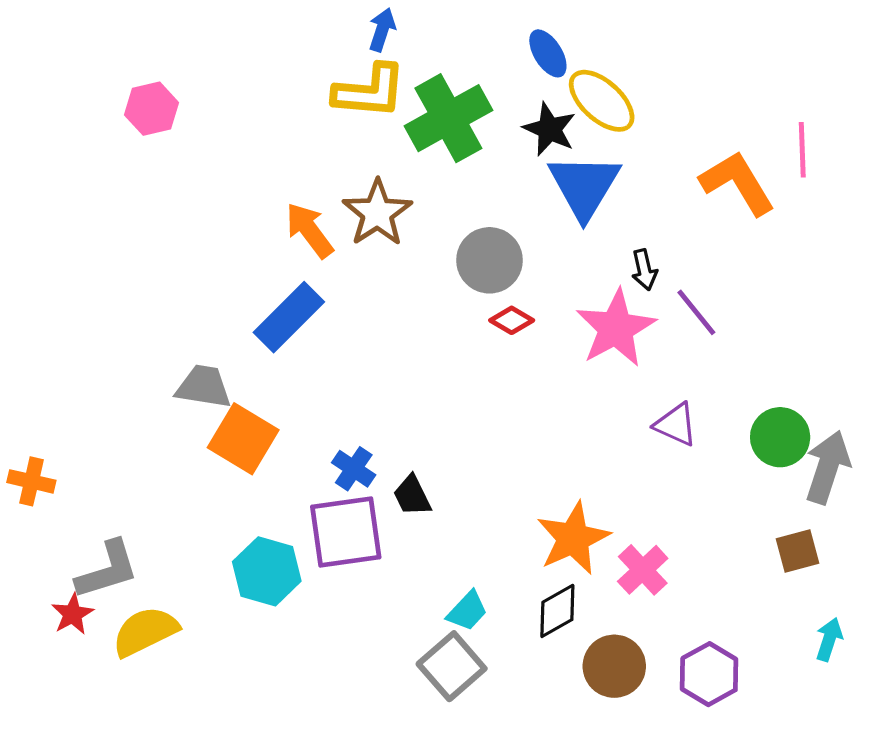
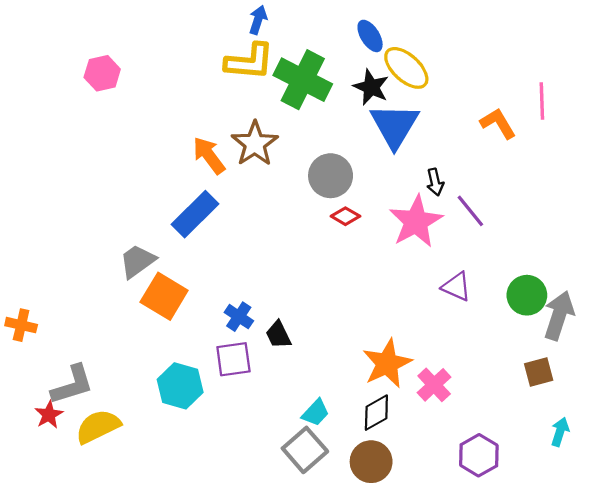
green cross: (448, 118) -> (303, 80), turned -34
orange L-shape: (737, 183) -> (498, 123), size x0.7
gray trapezoid: (204, 387) -> (137, 261), turned -45
purple square: (346, 532) -> (233, 359), size x0.7
brown circle: (614, 666) -> (371, 462), moved

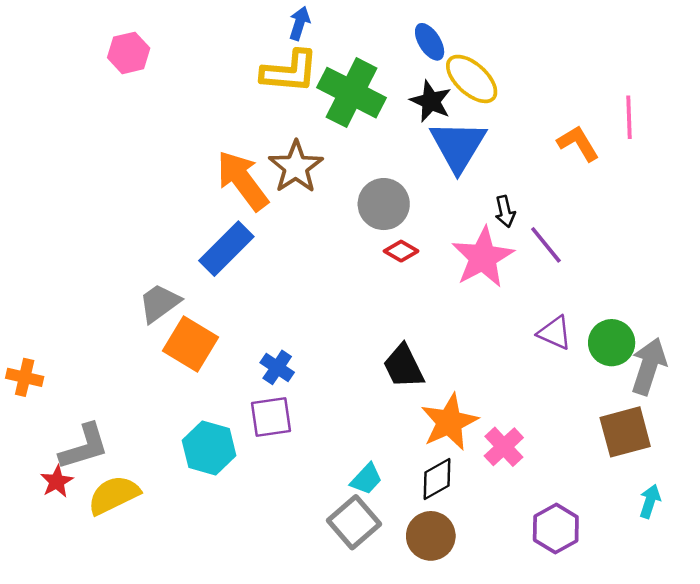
pink hexagon: (102, 73) -> (129, 53), moved
orange arrow: (209, 155) -> (243, 180), size x1.4
purple triangle: (456, 287) -> (555, 333), moved
black trapezoid: (278, 335) -> (404, 366), moved, size x1.4
brown square: (539, 372) -> (625, 432), size x1.5

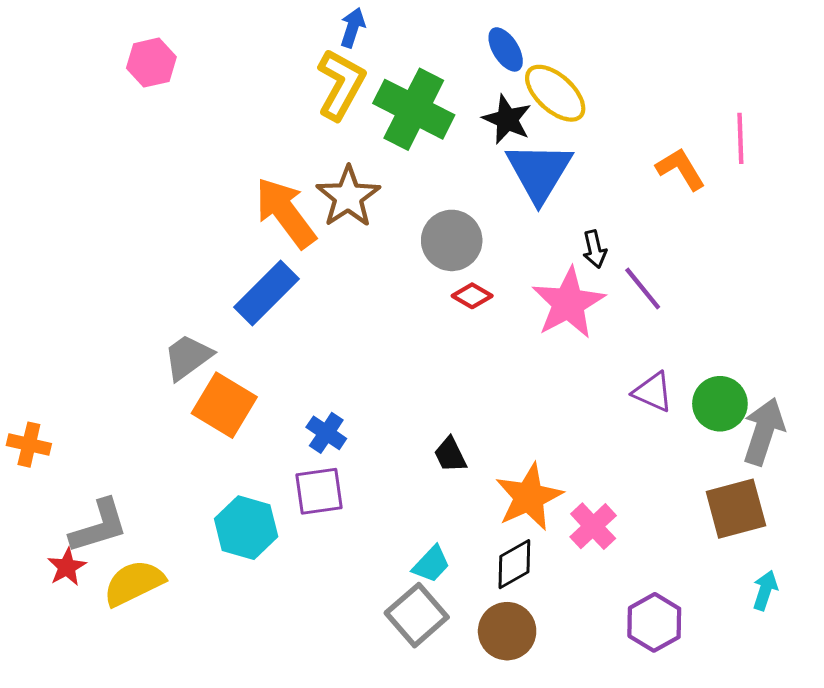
yellow L-shape: (290, 72) -> (341, 84), turned -66
black trapezoid: (404, 366) -> (450, 455), moved, size x0.7

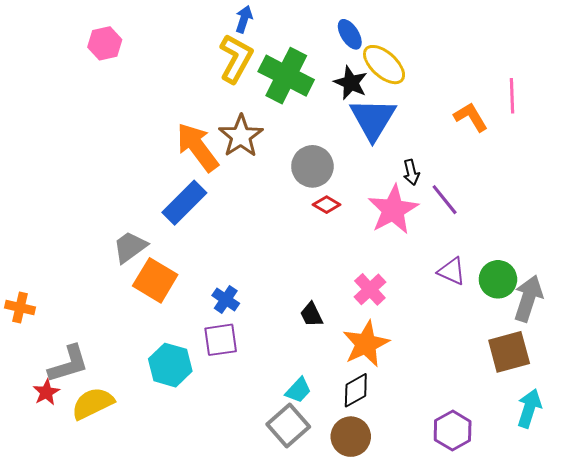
pink cross: (593, 526) -> (370, 289), moved
cyan arrow: (765, 590) -> (529, 408), size x1.4

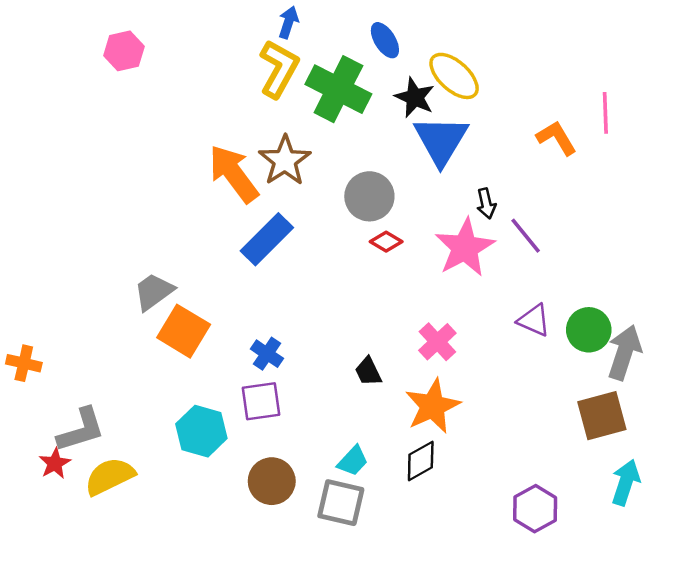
blue ellipse: (350, 34) -> (385, 40), moved
blue rectangle: (184, 203) -> (267, 239), moved
gray square: (288, 426) -> (341, 503), turned -36
brown circle: (351, 437) -> (272, 481), moved

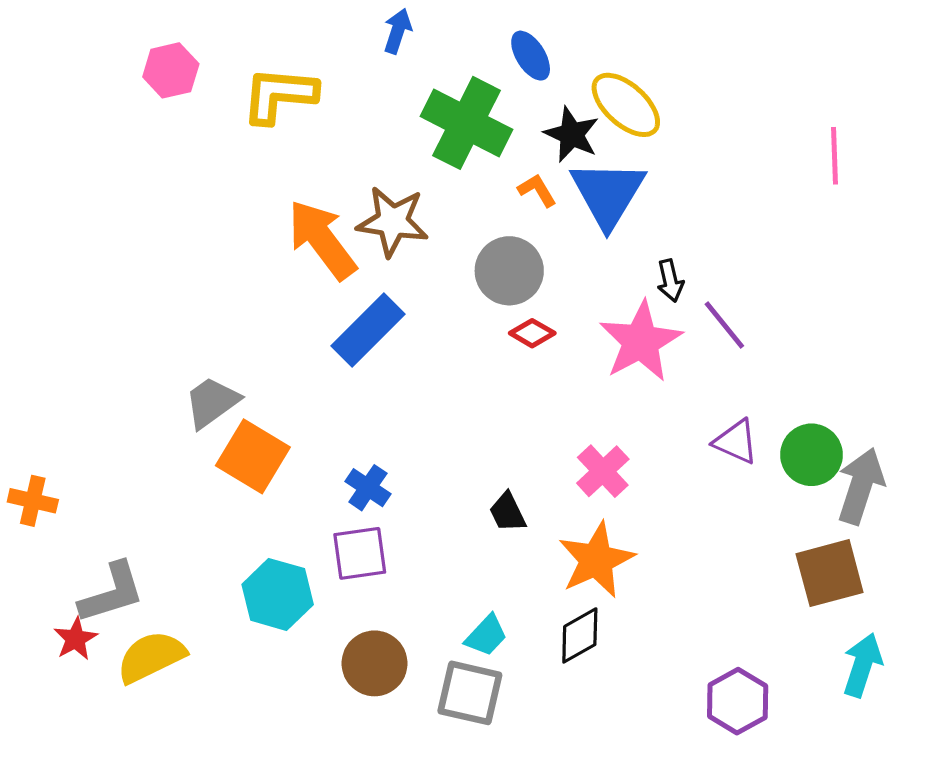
yellow L-shape: (279, 69) -> (279, 95), moved, turned -114
orange L-shape: (557, 138) -> (537, 190), moved, size x0.7
brown star: (285, 161) -> (393, 222), turned -30

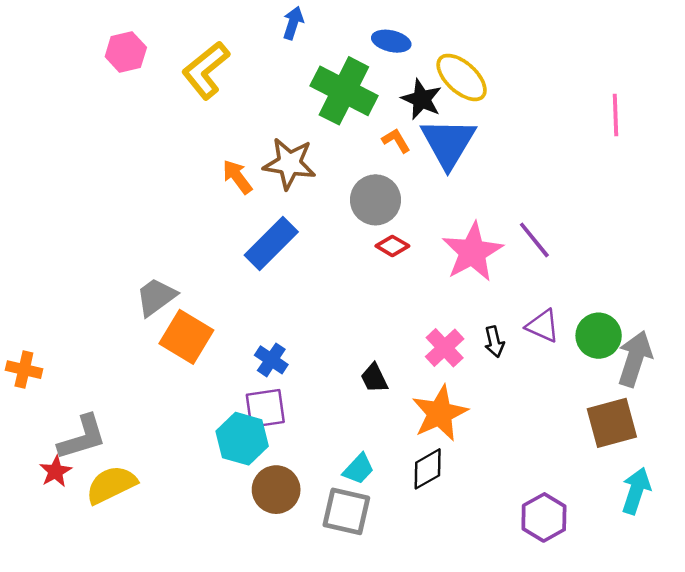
blue ellipse: (531, 56) -> (391, 41), turned -45
yellow L-shape: (279, 95) -> (206, 70), turned -44
orange arrow: (322, 240) -> (237, 177), size x0.6
black arrow: (670, 281) -> (494, 342), moved
cyan hexagon: (278, 594) -> (242, 439), moved

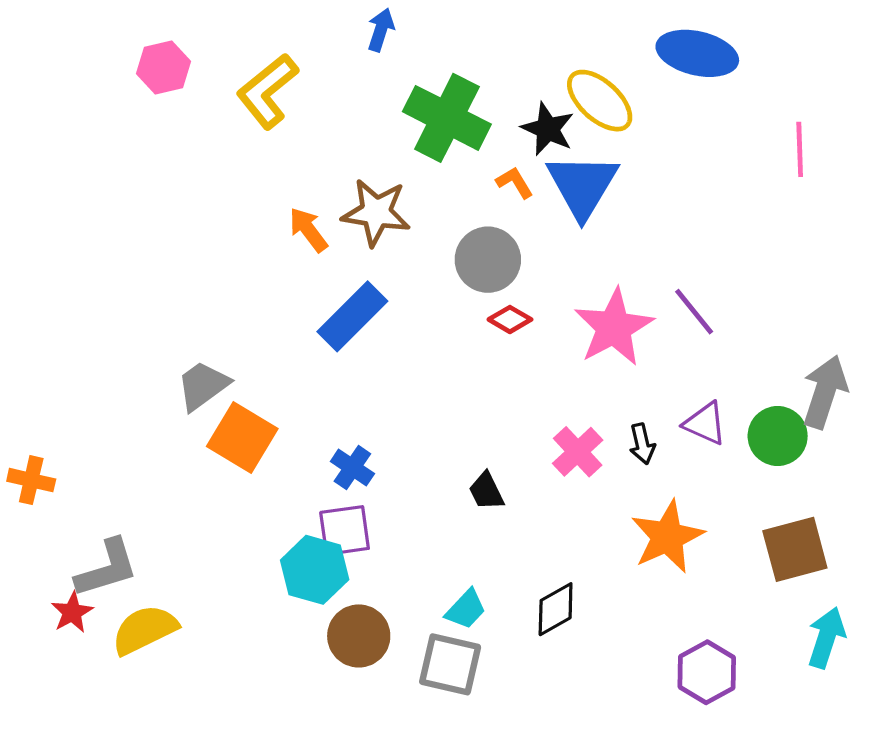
blue ellipse: (391, 41) -> (697, 53), moved, size x1.6
gray arrow: (635, 359) -> (825, 392), moved
orange star: (440, 413) -> (667, 537), moved

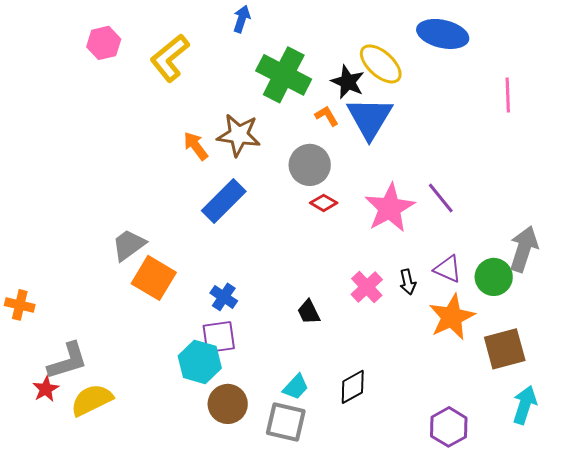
orange star: (667, 537) -> (452, 317), moved

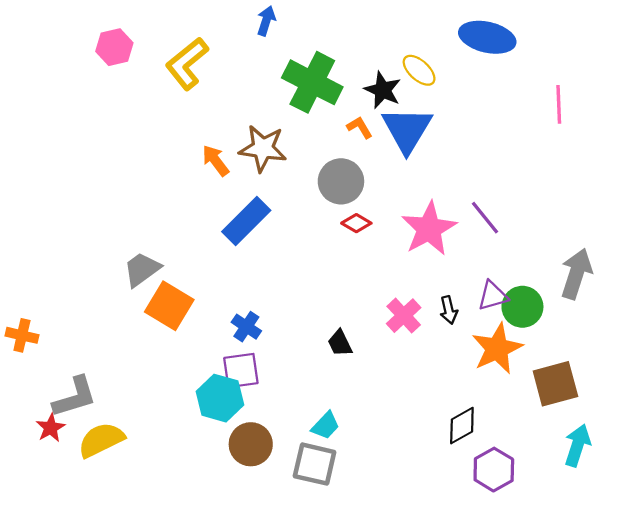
yellow ellipse: (381, 64) -> (419, 70), size x0.7
purple triangle: (448, 269) -> (493, 296), turned -40
green circle: (494, 277) -> (522, 307), moved
black diamond: (353, 387) -> (462, 426), moved

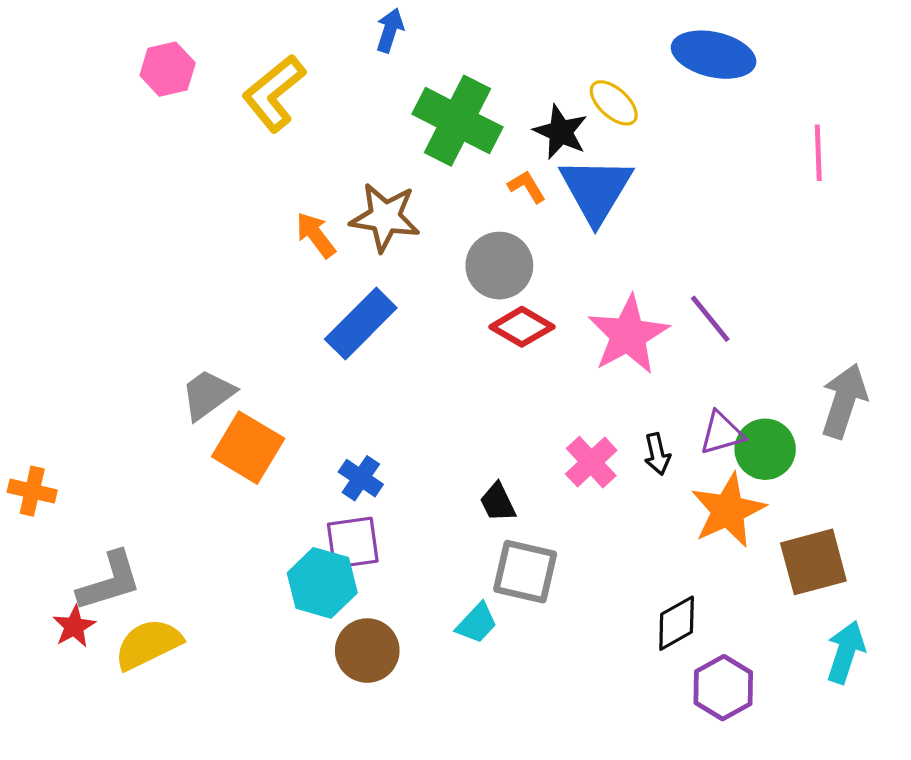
red diamond: (356, 223) -> (522, 327), size x1.4
gray square: (315, 464) -> (525, 572), moved

